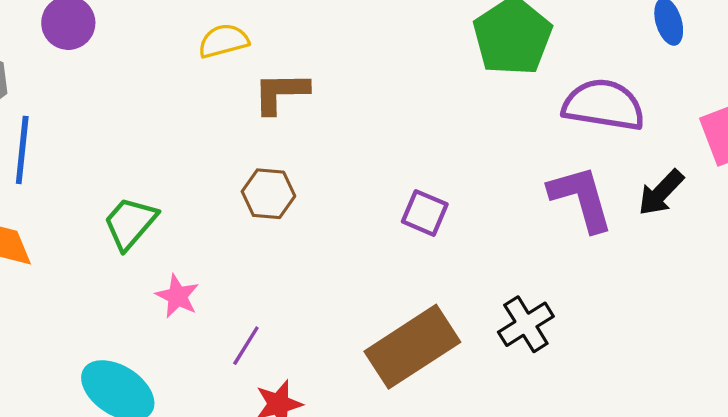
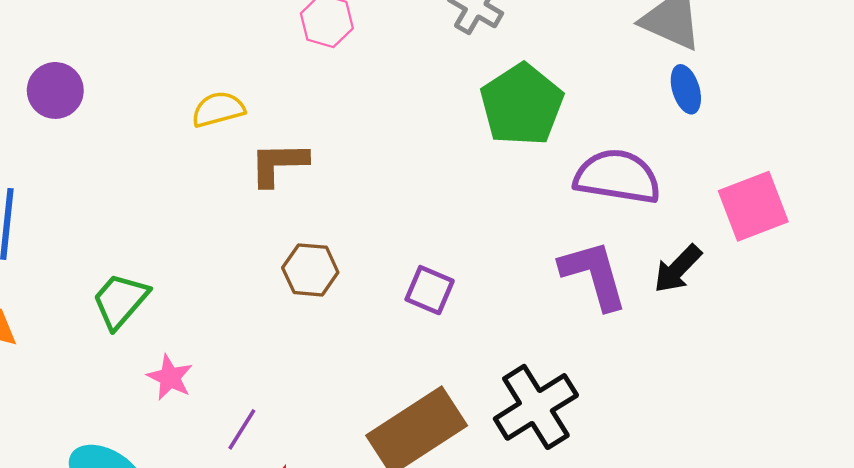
brown hexagon: (268, 194) -> (310, 270), moved
black cross: (526, 324) -> (536, 407), size x1.4

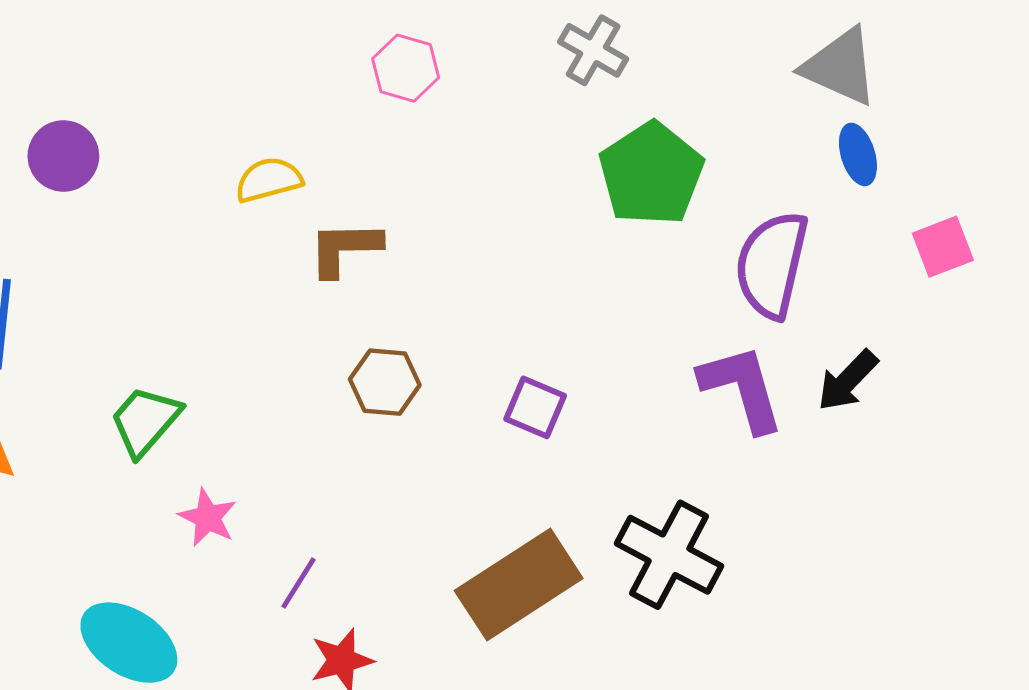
purple semicircle: (617, 177) -> (772, 265), turned -86
pink square: (753, 206) -> (943, 247), moved, size x0.7
black cross: (536, 407) -> (669, 555), turned -30

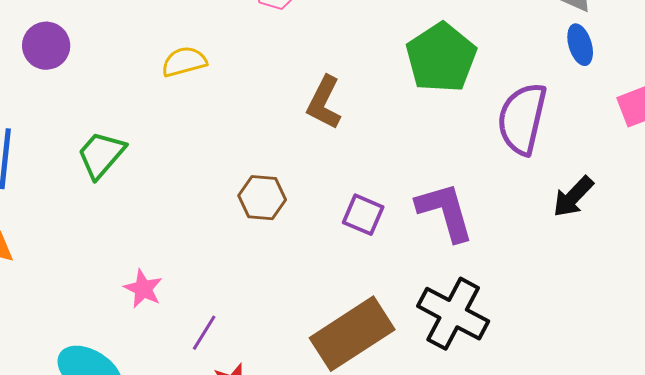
brown L-shape: (345, 248) -> (324, 103), moved, turned -62
purple L-shape: (742, 388) -> (445, 212), moved
green trapezoid: (145, 421) -> (101, 155), moved

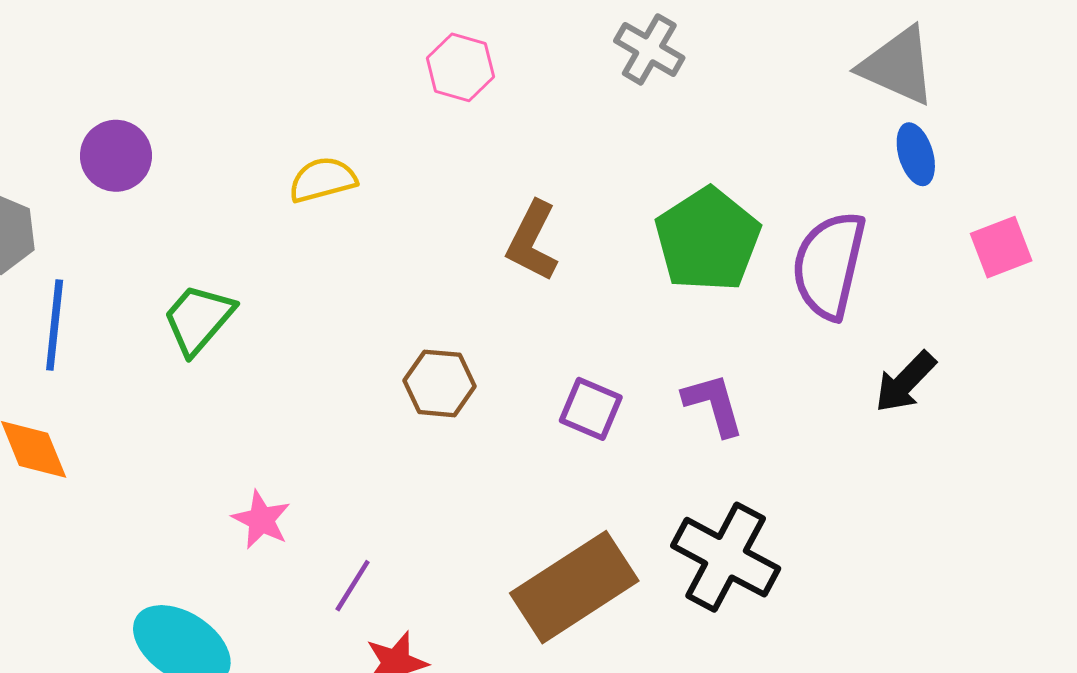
green pentagon: (441, 58) -> (708, 240), moved
purple L-shape: (445, 212) -> (714, 404), size x0.7

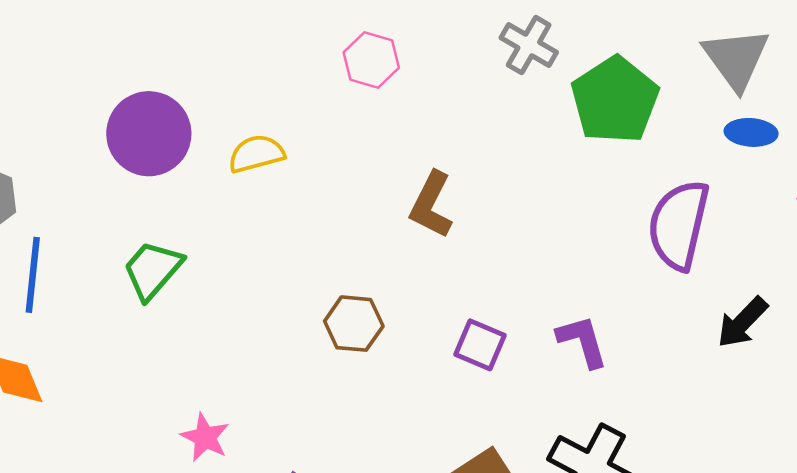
gray triangle: (898, 66) -> (736, 59), turned 30
blue ellipse: (916, 154) -> (751, 132), turned -69
purple circle: (116, 156) -> (149, 134), moved, size x1.4
green pentagon: (708, 240) -> (615, 100), moved

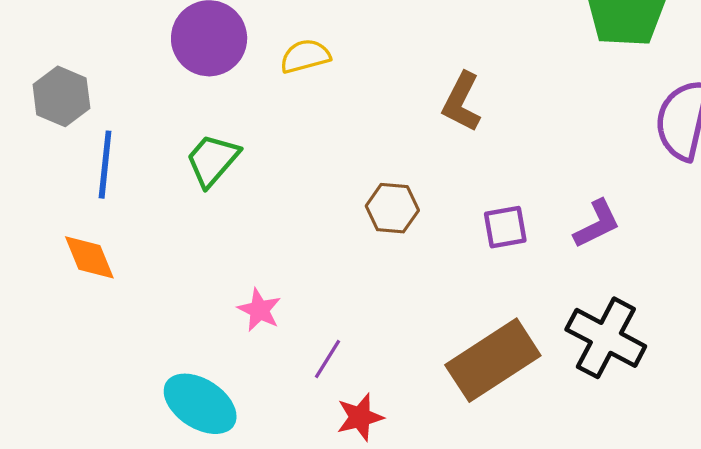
purple L-shape: (582, 341) -> (597, 224), turned 80
purple square: (480, 345) -> (505, 227), turned -33

